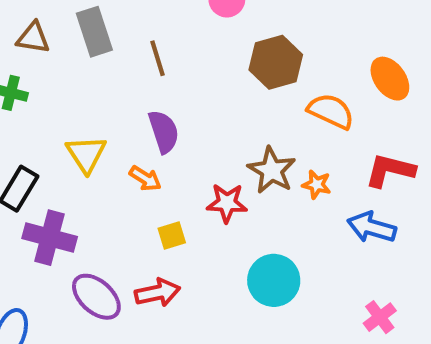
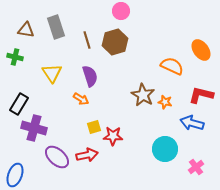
brown hexagon: (276, 62) -> (115, 42), moved
yellow triangle: (86, 154) -> (52, 73), moved
red star: (227, 203) -> (113, 136), moved
cyan circle: (274, 280) -> (165, 149), moved

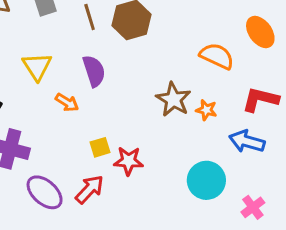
orange arrow: (81, 99) -> (67, 102), moved
red arrow: (87, 155) -> (90, 189), turned -35

